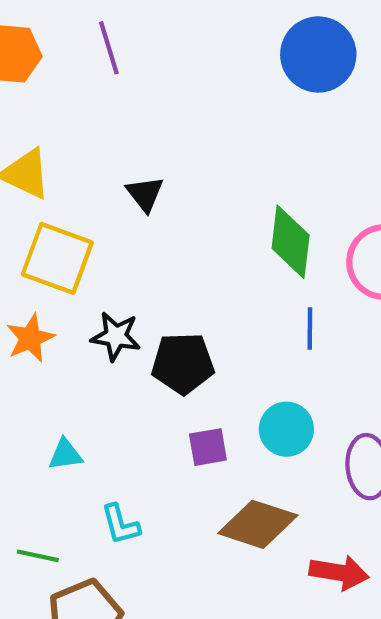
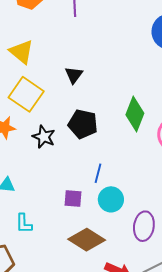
blue line: (310, 329) -> (98, 173), moved
black pentagon: (183, 363) -> (83, 124), moved

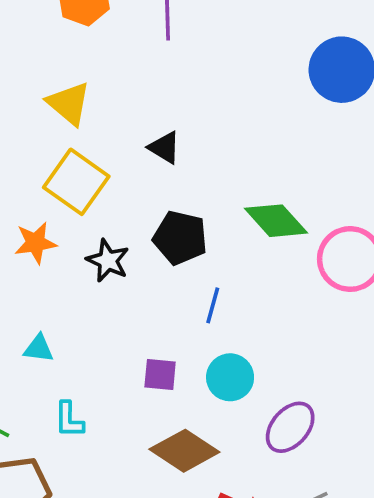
black triangle: (74, 75) -> (164, 147), turned -36
green diamond: (135, 114) -> (276, 221), turned -64
blue line: (98, 173) -> (213, 305), moved
purple ellipse: (144, 226) -> (290, 427), turned 32

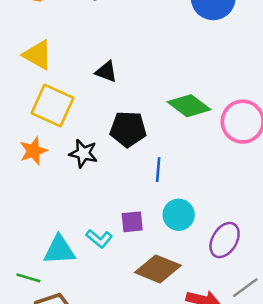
cyan triangle: (39, 348) -> (59, 250), moved, size x1.6
cyan L-shape: (69, 420) -> (99, 239), moved, turned -40

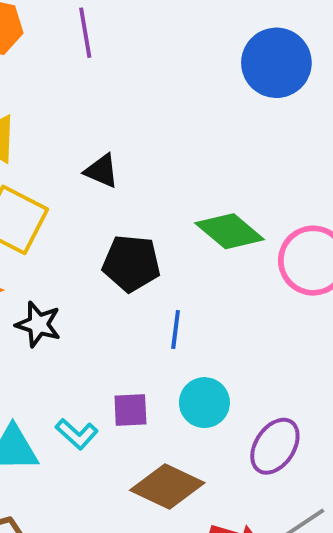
black star: (83, 153) -> (38, 324), moved

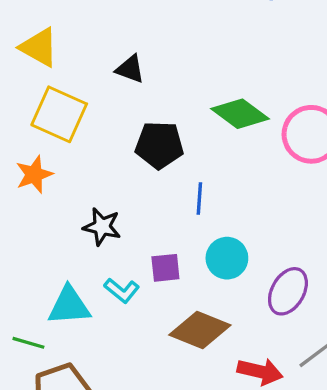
black star: (38, 324) -> (102, 227), moved

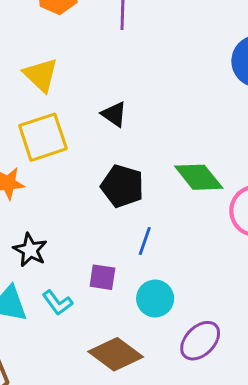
yellow square: (59, 114) -> (43, 137), turned 33
black star: (102, 227) -> (30, 250), moved
purple square: (165, 268) -> (102, 277), moved

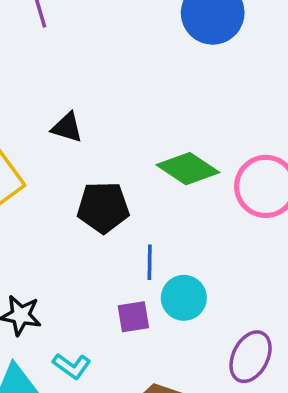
purple square: (102, 277) -> (133, 317), moved
cyan circle: (155, 298) -> (184, 298), moved

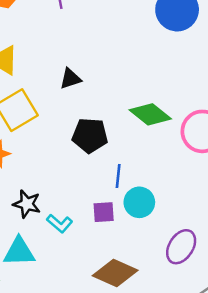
black triangle: (67, 128) -> (70, 79), turned -40
cyan L-shape: (72, 366) -> (60, 224), moved

